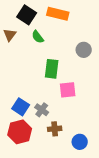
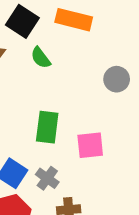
green rectangle: (52, 69) -> (47, 127), moved

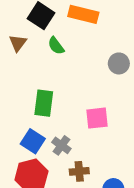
green rectangle: (47, 127) -> (44, 103), moved

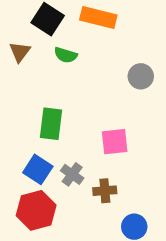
green semicircle: (56, 46) -> (66, 55), turned -36
brown cross: (79, 171) -> (105, 191), moved

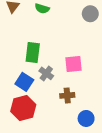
gray circle: (141, 76) -> (90, 14), moved
gray cross: (72, 174) -> (46, 73), moved

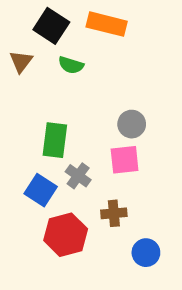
gray circle: (90, 14) -> (132, 124), moved
red hexagon: (23, 108) -> (66, 235), moved

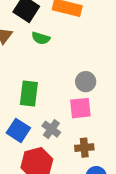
gray cross: (78, 176) -> (51, 129), moved
brown cross: (114, 213) -> (84, 148), moved

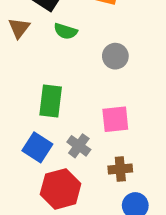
gray circle: (86, 82) -> (115, 56), moved

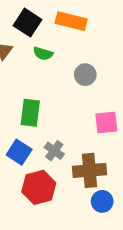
pink square: (115, 119) -> (106, 123), moved
brown cross: (120, 169) -> (89, 170), size x1.6

